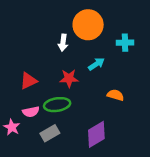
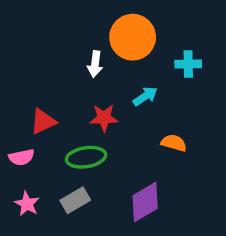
pink semicircle: (31, 112) -> (22, 157), moved
pink star: (12, 127) -> (27, 204), moved

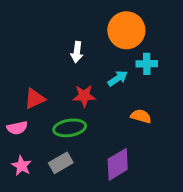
orange circle: (133, 37) -> (126, 30), moved
cyan cross: (188, 64) -> (147, 64), moved

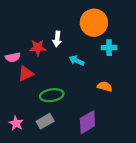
cyan arrow: (118, 78) -> (77, 61), moved, turned -120
red star: (84, 96) -> (38, 48), moved
pink semicircle: (17, 128) -> (13, 57), moved

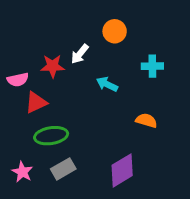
orange circle: (94, 23) -> (115, 31), moved, size x0.6
white arrow: (57, 39) -> (80, 54), turned 32
green ellipse: (52, 95) -> (51, 136), moved

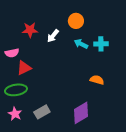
red star: (53, 66) -> (30, 30), moved
cyan arrow: (107, 84) -> (81, 44), moved
green ellipse: (51, 136) -> (16, 90), moved

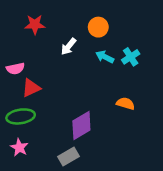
red star: (30, 30) -> (35, 25), moved
cyan cross: (101, 44) -> (131, 57), turned -32
gray rectangle: (42, 112) -> (68, 157), moved
purple diamond: (81, 113) -> (81, 125), moved

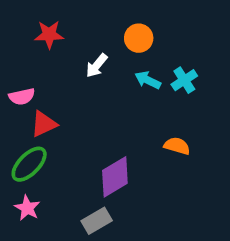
green ellipse: (21, 116) -> (29, 164), turned -36

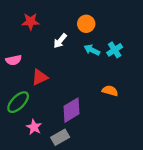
red triangle: (44, 124) -> (40, 77), moved
pink star: (27, 208) -> (34, 127), moved

